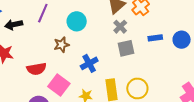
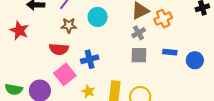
brown star: (62, 45) -> (69, 25), moved
blue cross: (89, 63) -> (90, 59), moved
red semicircle: (36, 69) -> (59, 49), moved

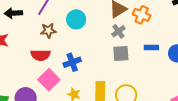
orange cross: (163, 19) -> (142, 15), turned -36

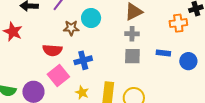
orange cross: (142, 15) -> (178, 23), moved, turned -36
brown star: (48, 31) -> (71, 28), moved
gray cross: (118, 31) -> (132, 34), turned 32

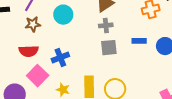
brown star: (71, 28) -> (33, 24), moved

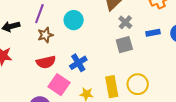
gray cross: (106, 25) -> (125, 22), moved, turned -32

